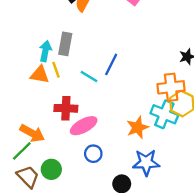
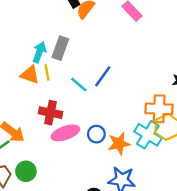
blue circle: (93, 154) -> (96, 134), moved

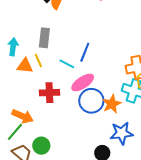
cyan arrow: (39, 52) -> (13, 47), moved
pink ellipse: (65, 133) -> (83, 82), moved
blue circle: (96, 134) -> (91, 101), size x1.6

